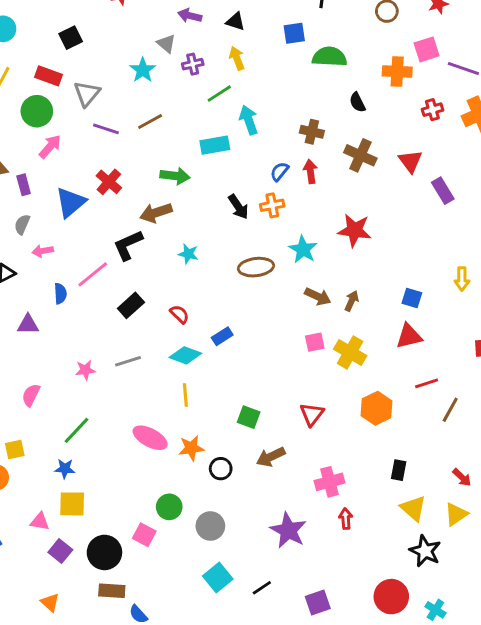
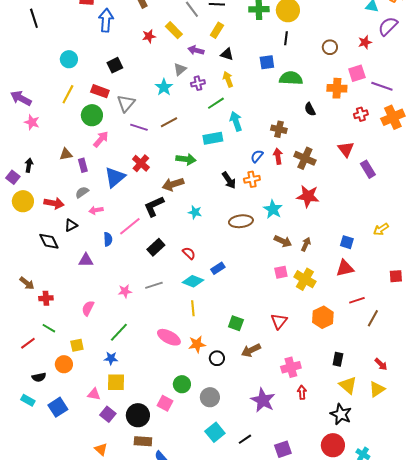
gray triangle: (166, 44) -> (180, 69), turned 40
brown cross: (360, 155) -> (305, 158), moved
gray semicircle: (22, 224) -> (82, 192), turned 32
yellow arrow: (462, 279) -> (381, 229), turned 56
black star: (425, 551) -> (341, 414), moved

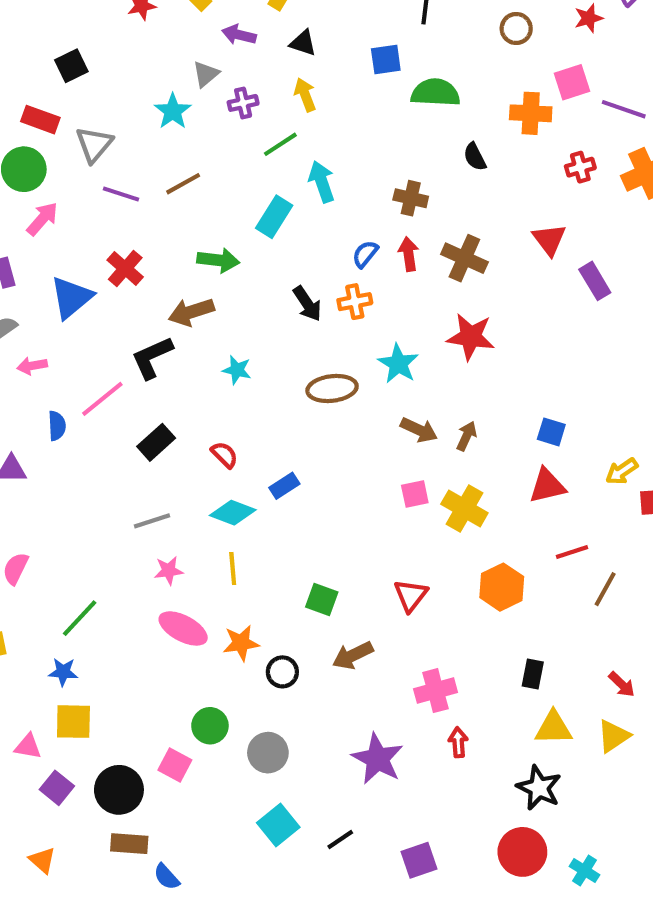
cyan rectangle: (213, 138) -> (274, 217), turned -48
yellow arrow: (381, 229) -> (622, 471), moved
pink star: (125, 291) -> (169, 571), moved
yellow triangle: (348, 385) -> (553, 728), turned -42

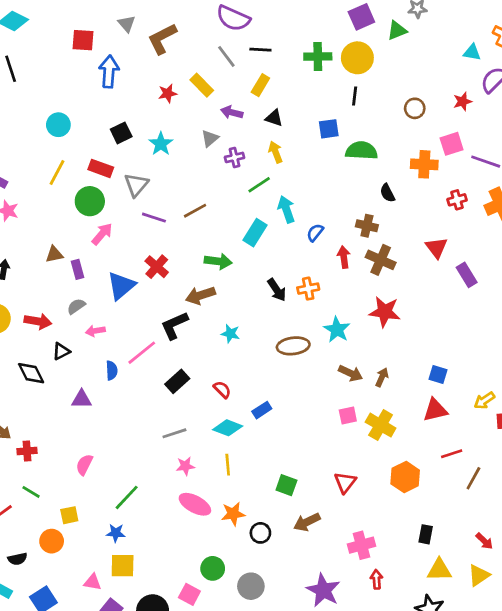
cyan star: (173, 111) -> (161, 144), moved
brown cross: (411, 198) -> (367, 226), moved
blue semicircle: (365, 254) -> (315, 233), moved

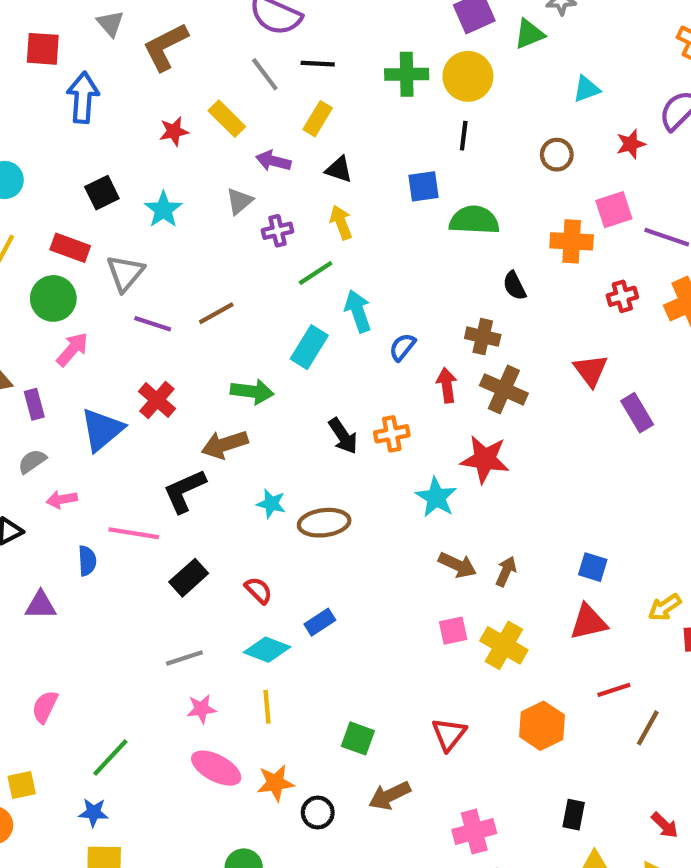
cyan triangle: (472, 52) -> (586, 89), moved, turned -30
red star: (385, 312) -> (485, 459), moved
brown ellipse: (293, 346) -> (324, 523), moved
pink line: (142, 353) -> (134, 533), turned 48

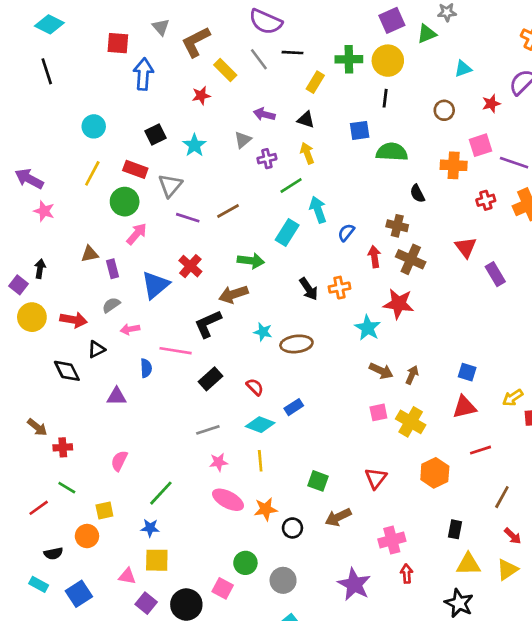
yellow rectangle: (227, 119) -> (225, 70), moved
yellow rectangle: (318, 119) -> (315, 82), moved
brown line: (648, 728) -> (502, 497), moved

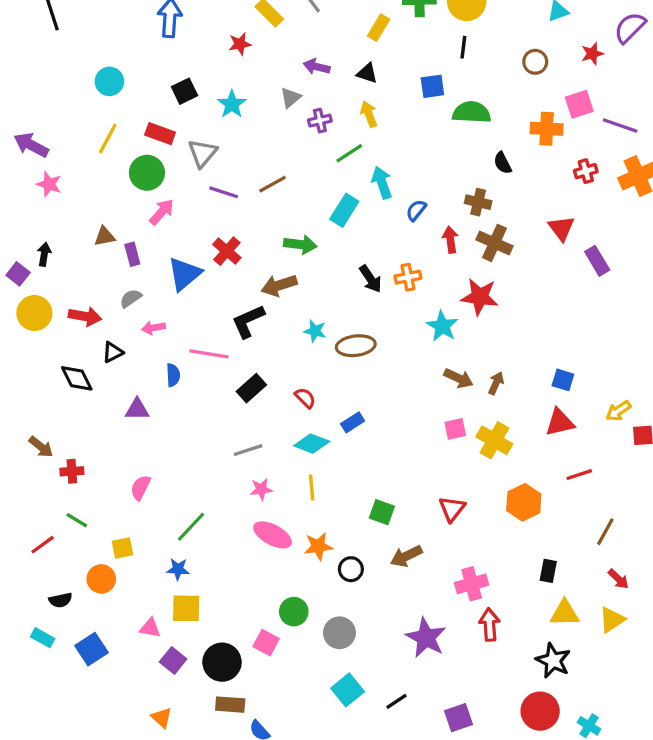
red arrow: (407, 574) -> (490, 625), size x1.4

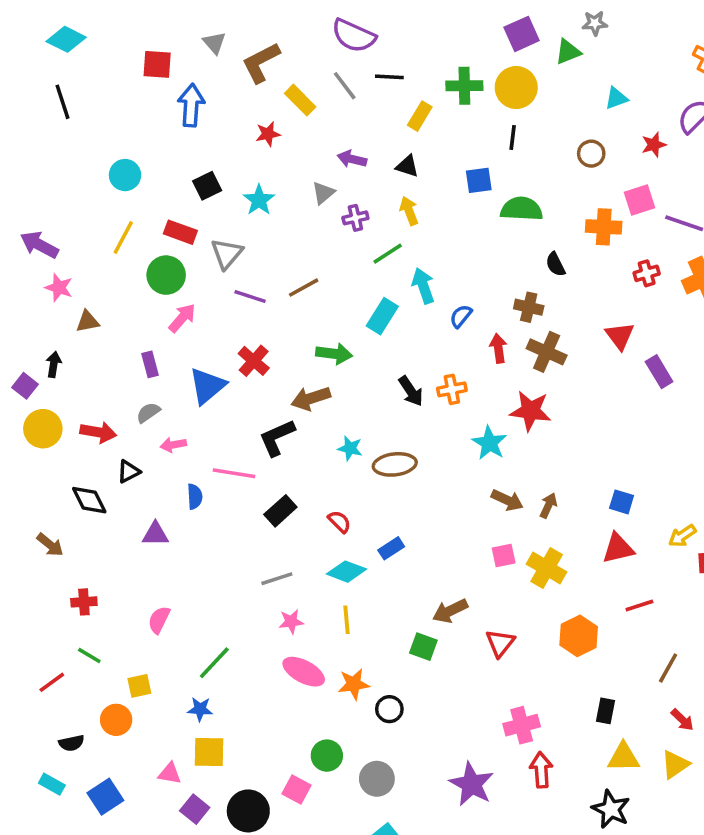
brown triangle: (105, 236) -> (88, 322), moved
brown arrow: (41, 447) -> (50, 545), moved
brown arrow: (406, 556) -> (450, 611), moved

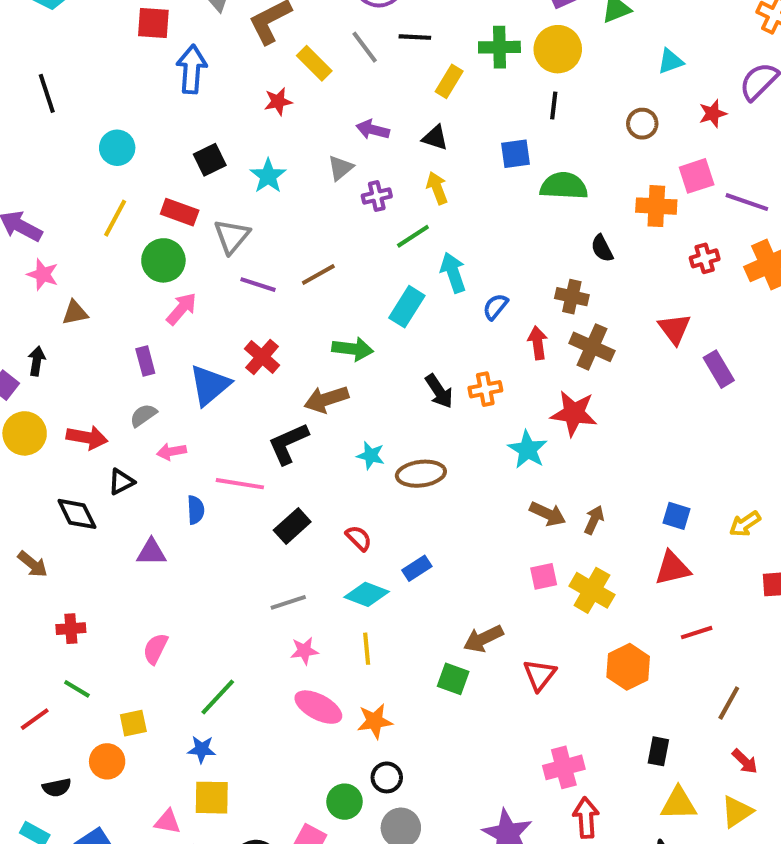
black line: (63, 102) -> (47, 93), moved
yellow arrow: (682, 536) -> (745, 524), moved
black circle: (389, 709) -> (387, 777), moved

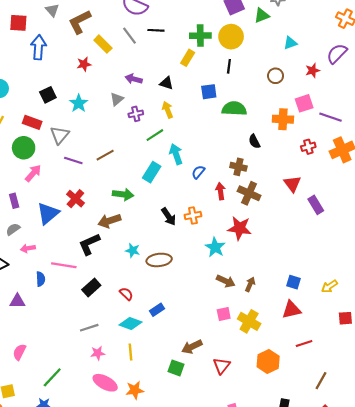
yellow rectangle: (449, 81) -> (188, 58), moved

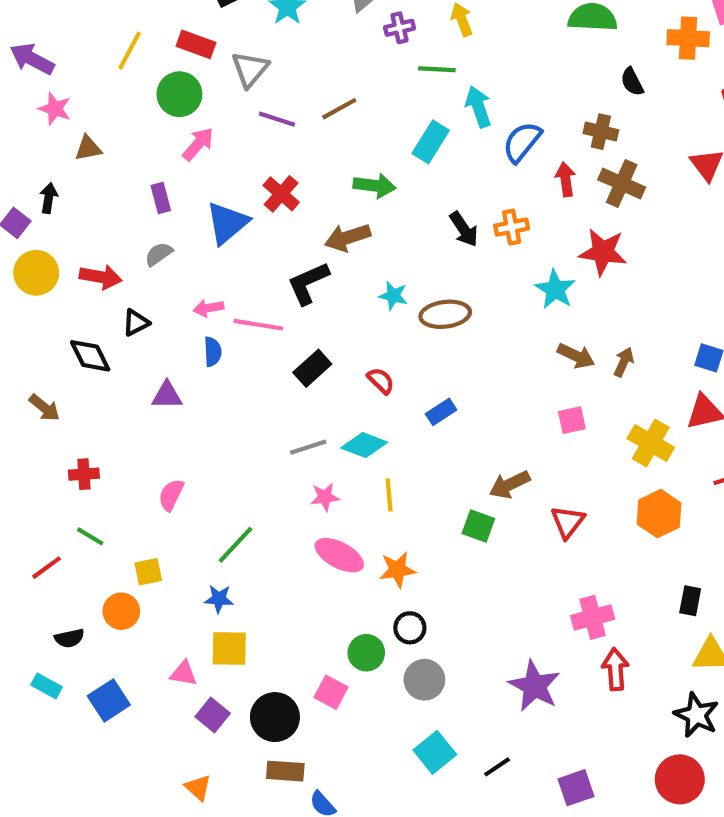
green line: (155, 135) -> (437, 69), turned 36
blue semicircle: (198, 172) -> (522, 142), size x1.5
pink arrow: (28, 248) -> (208, 308), moved
yellow cross: (249, 321) -> (651, 443), moved
cyan diamond: (131, 323) -> (364, 445), moved

